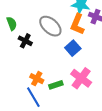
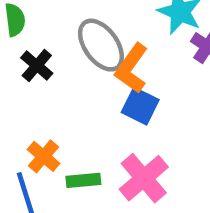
orange L-shape: (77, 24) -> (132, 68), moved
blue square: (73, 48) -> (140, 106), turned -35

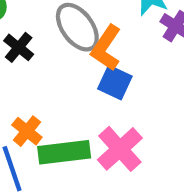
green rectangle: (83, 180) -> (64, 152), size x1.6

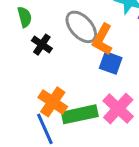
orange cross: (27, 131) -> (53, 102), size x1.4

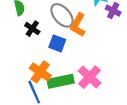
blue square: (111, 63) -> (57, 43), moved

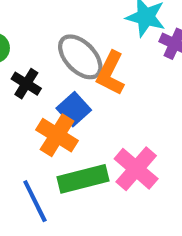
blue square: (57, 43) -> (74, 109), turned 30
orange cross: (40, 72) -> (57, 135), moved

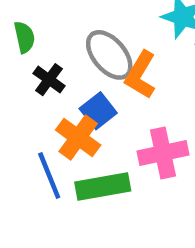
pink cross: (136, 169) -> (163, 153), moved, turned 33
blue line: (35, 201) -> (49, 175), moved

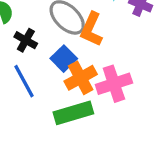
orange cross: (78, 138) -> (81, 78), moved, turned 32
blue line: (49, 175) -> (24, 81), moved

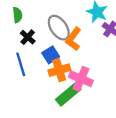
pink cross: (114, 84) -> (81, 79), turned 30
green rectangle: (73, 113) -> (68, 94), moved, turned -35

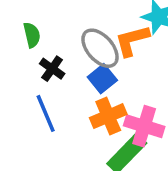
orange L-shape: (73, 39) -> (132, 41), moved, turned 45
blue square: (51, 55) -> (102, 79), moved

